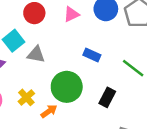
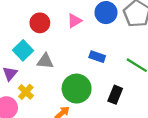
yellow cross: (26, 97) -> (26, 92), moved

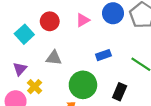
cyan square: (23, 50) -> (24, 34), moved
blue rectangle: (97, 57) -> (103, 55), turned -40

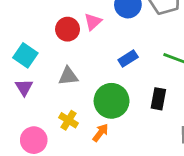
red circle: (50, 21) -> (68, 29), moved
purple triangle: (20, 69) -> (24, 87), moved
yellow cross: (35, 87) -> (68, 120), moved

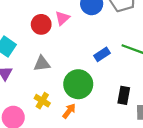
blue rectangle: (128, 59) -> (102, 54), moved
black rectangle: (158, 99) -> (124, 95), moved

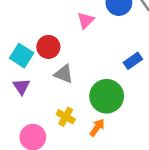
red circle: (41, 24) -> (48, 47), moved
gray triangle: (42, 64) -> (64, 74), turned 30

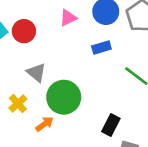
blue rectangle: (133, 61) -> (101, 47), moved
gray triangle: (64, 74) -> (36, 72), moved

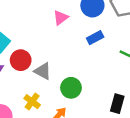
red circle: (24, 31) -> (21, 60), moved
green circle: (64, 97) -> (71, 88), size x0.7

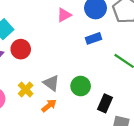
gray triangle: (43, 71) -> (51, 83), moved
green circle: (71, 88) -> (81, 86), moved

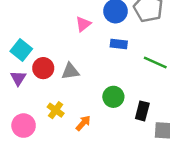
blue rectangle: (93, 38) -> (119, 44), turned 35
gray triangle: (51, 83) -> (70, 71), moved, turned -36

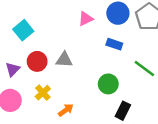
red circle: (43, 68) -> (37, 61), moved
purple triangle: (18, 78) -> (13, 69), moved
green circle: (113, 97) -> (108, 84), moved

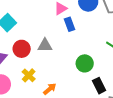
blue rectangle: (114, 44) -> (69, 24), moved, turned 56
black rectangle: (123, 111) -> (99, 86), turned -49

